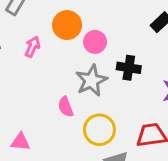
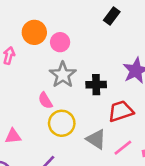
black cross: (129, 68) -> (96, 85), moved
yellow circle: (99, 130) -> (62, 123), moved

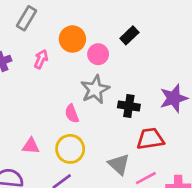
black rectangle: (112, 16) -> (129, 35), moved
yellow circle: (62, 123) -> (70, 149), moved

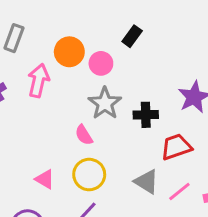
pink arrow: (41, 59) -> (39, 81), size x1.5
pink triangle: (31, 146) -> (45, 179), turned 36

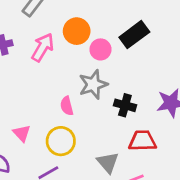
black rectangle: (132, 36) -> (134, 35), size x1.5

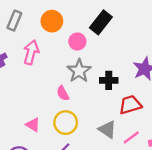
orange circle: (77, 31) -> (52, 21), moved

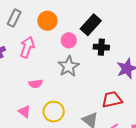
black cross: (109, 80) -> (101, 47), moved
pink semicircle: (63, 93) -> (36, 84), moved, turned -72

